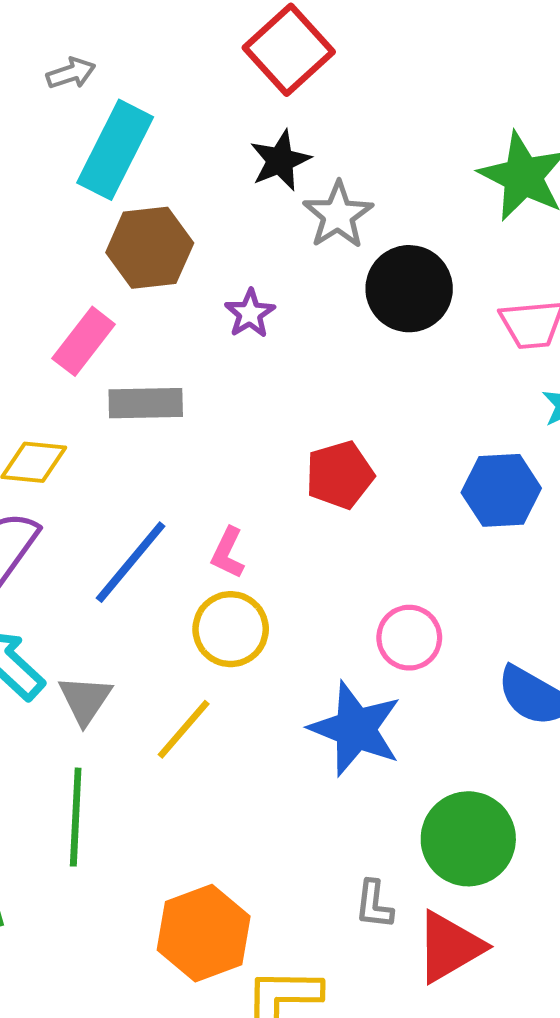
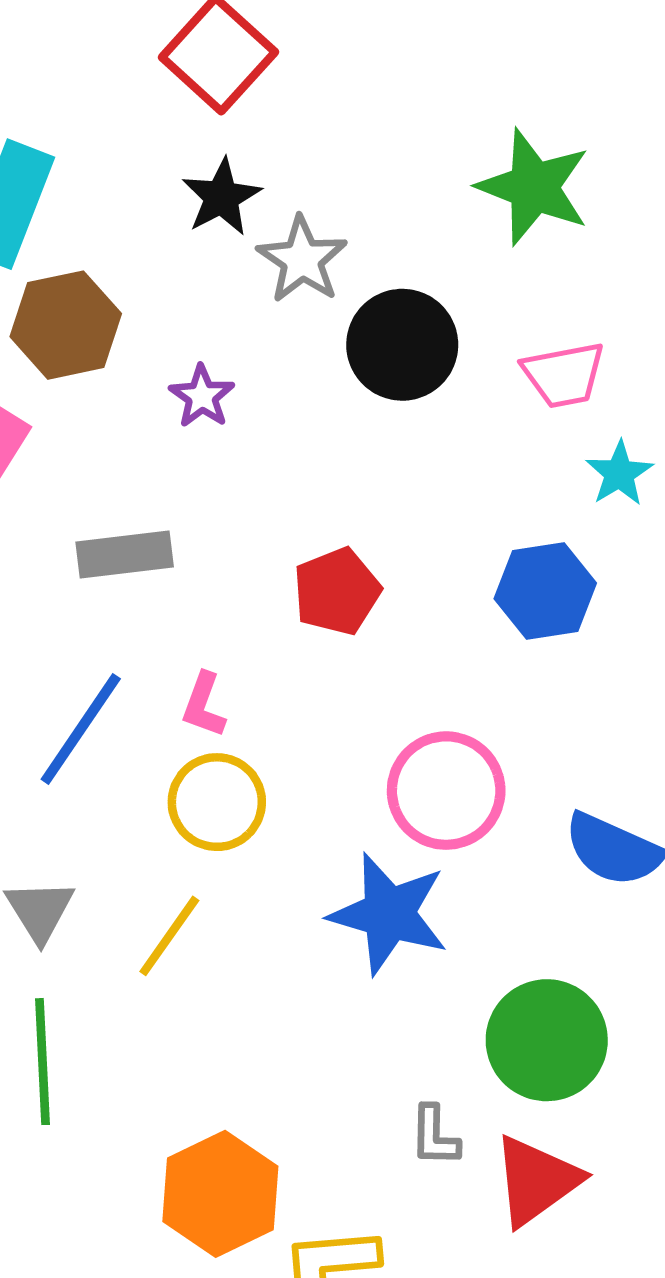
gray rectangle: (146, 403) -> (125, 554), moved
pink circle: (409, 638) -> (446, 791), size x1.4

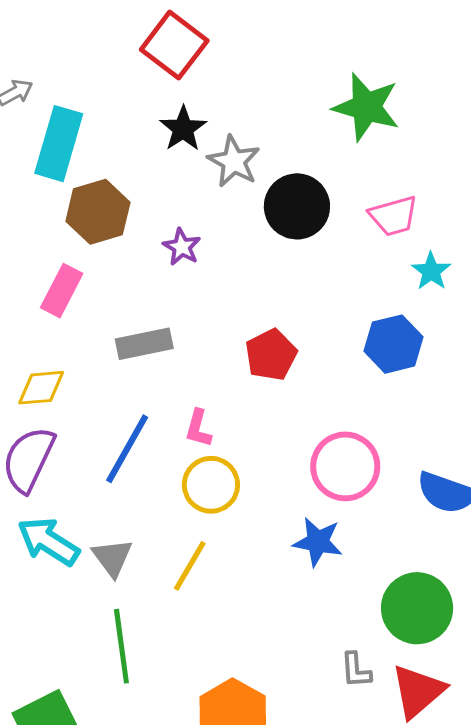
blue star: (389, 914) -> (318, 542), size x0.7

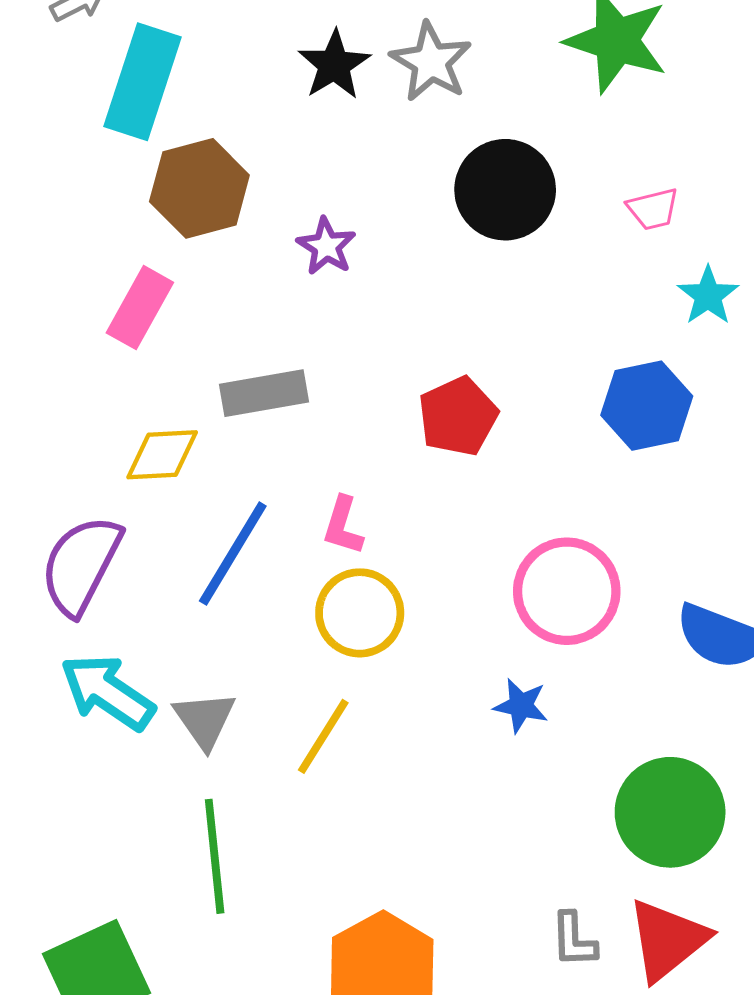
gray star: (234, 161) -> (431, 62), moved
pink trapezoid: (393, 216) -> (653, 209), size x0.7
yellow diamond: (41, 388) -> (162, 455), moved
blue star: (318, 542) -> (521, 706), size x0.7
gray L-shape: (356, 670) -> (574, 940), moved

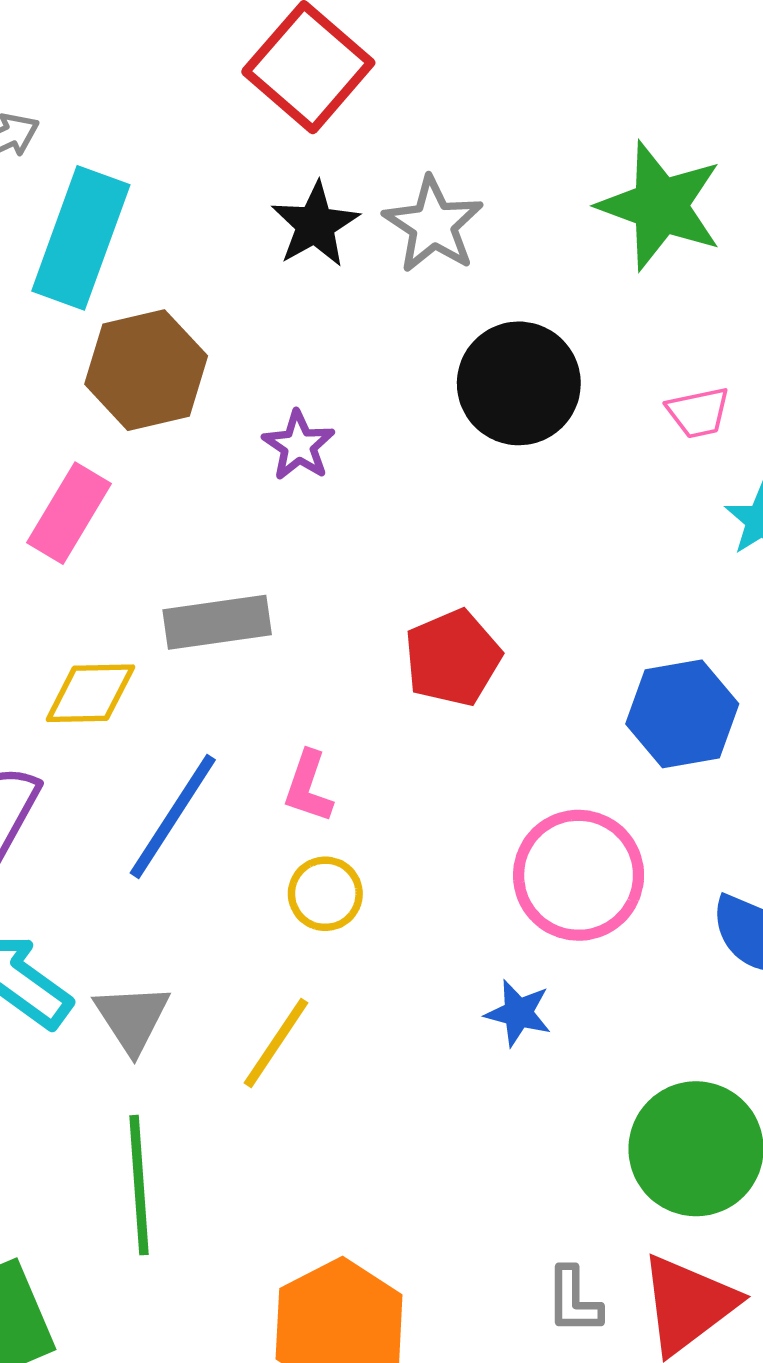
blue hexagon: (647, 406) -> (682, 714), moved
yellow circle: (360, 613) -> (325, 894), size x0.7

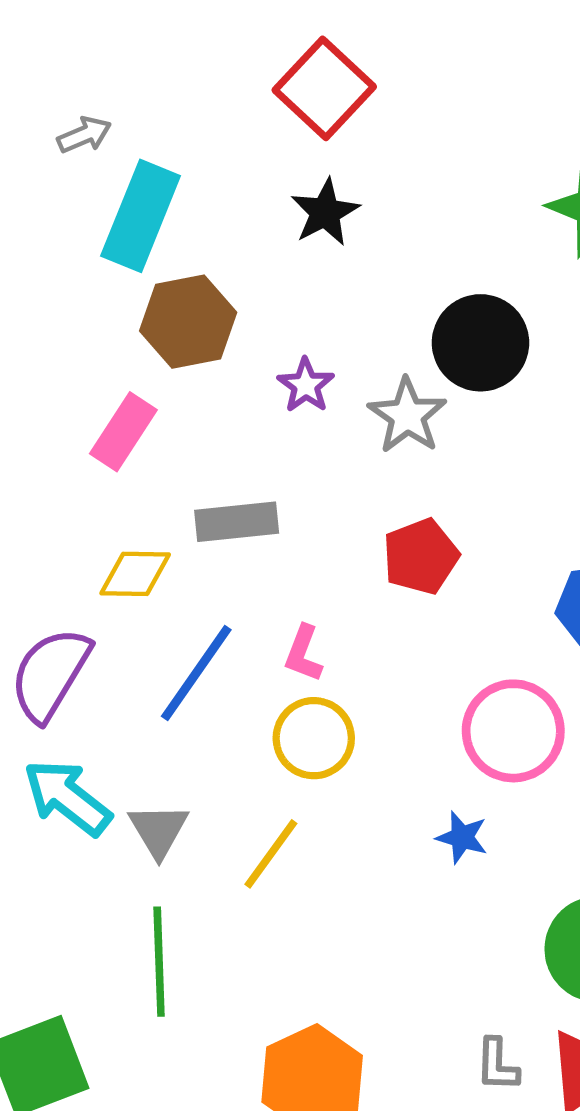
gray star: (433, 225) -> (407, 416), moved
yellow circle: (325, 894) -> (314, 738), size x1.4

